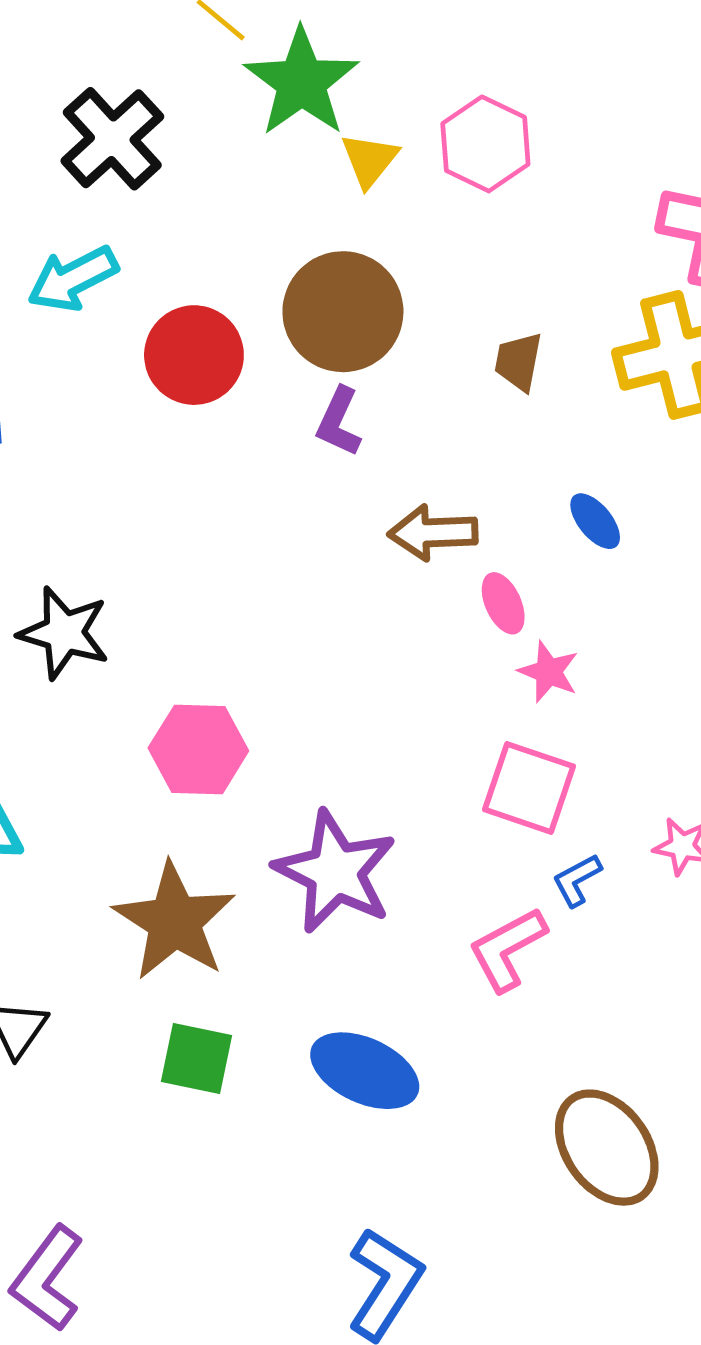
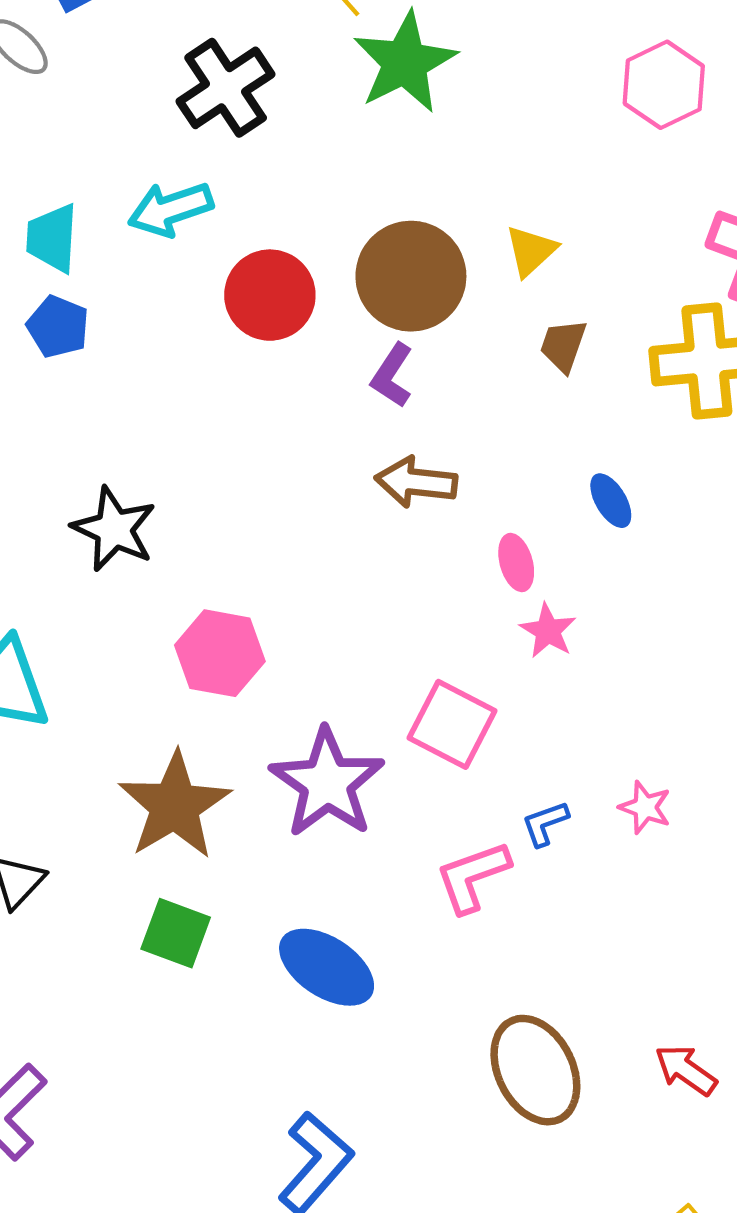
pink hexagon: (485, 144) -> (664, 85), moved
yellow triangle: (369, 160) -> (531, 251), moved
brown arrow: (433, 533) -> (416, 482), moved
pink square: (529, 788) -> (452, 724), moved

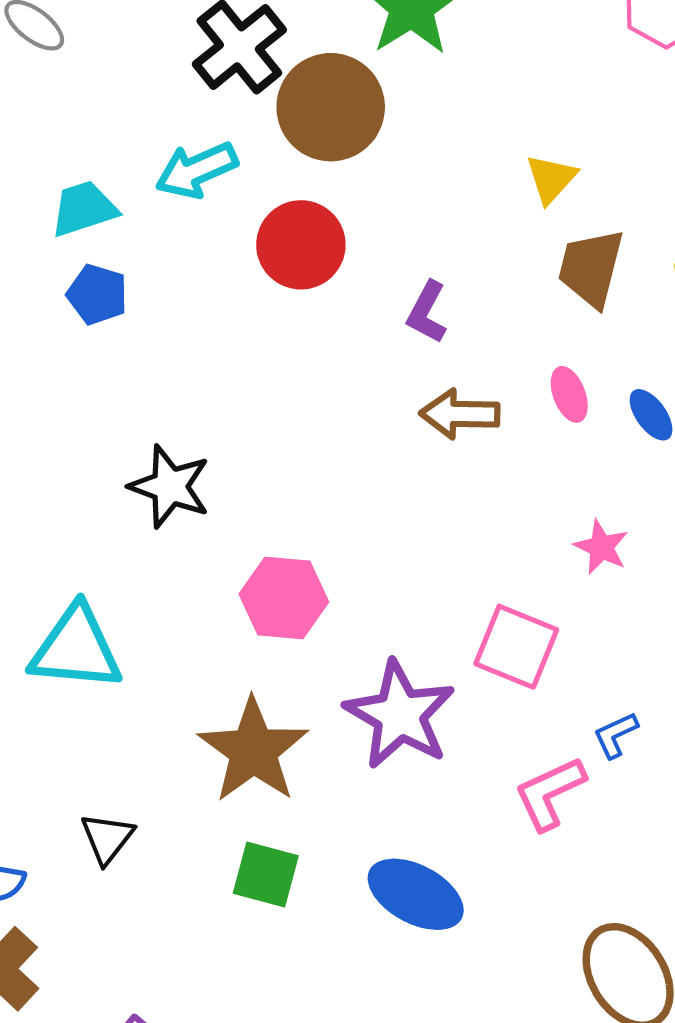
cyan trapezoid: (52, 238) -> (84, 209), turned 74
brown circle: (411, 276) -> (331, 107), moved
brown trapezoid: (563, 346) -> (591, 268), size x1.5
pink ellipse: (516, 563) -> (569, 394), moved

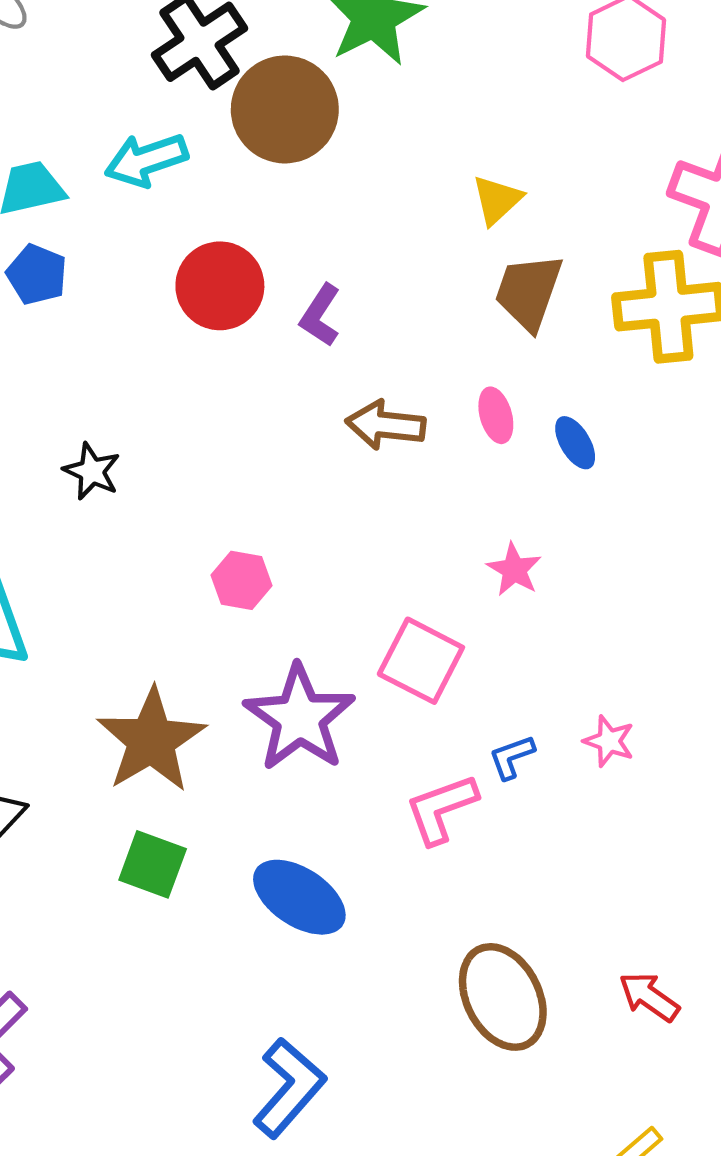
red circle: (301, 245) -> (220, 286), moved
purple L-shape: (427, 312) -> (320, 315), moved
black star: (170, 487) -> (92, 471), size x0.7
pink hexagon: (284, 598) -> (241, 580), moved, size x0.7

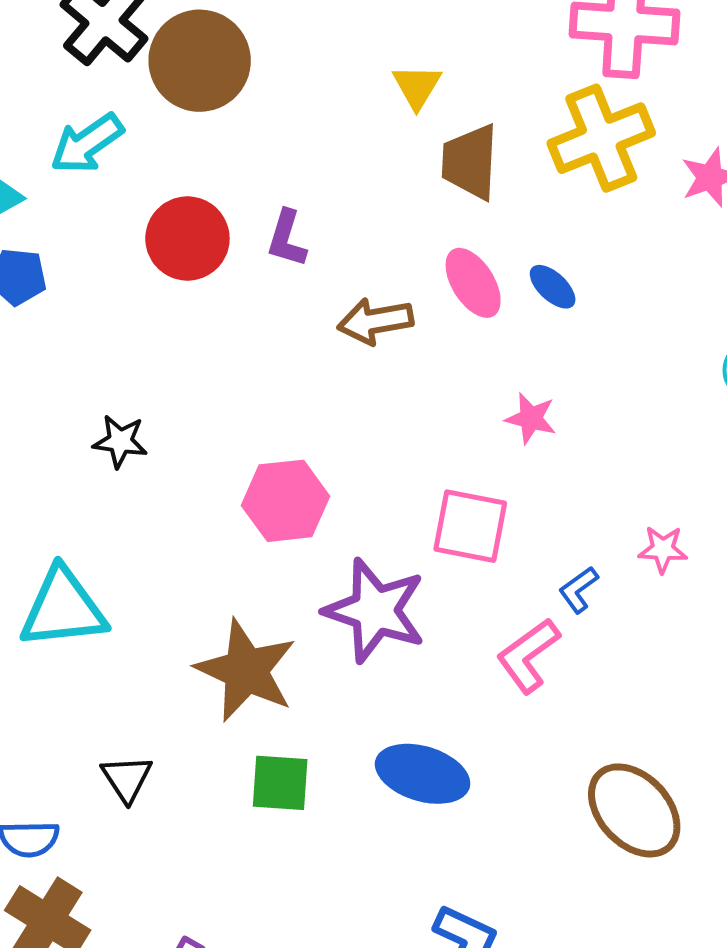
pink ellipse: (496, 415) -> (473, 283), size x1.4
pink hexagon: (241, 580) -> (286, 501), size x1.5

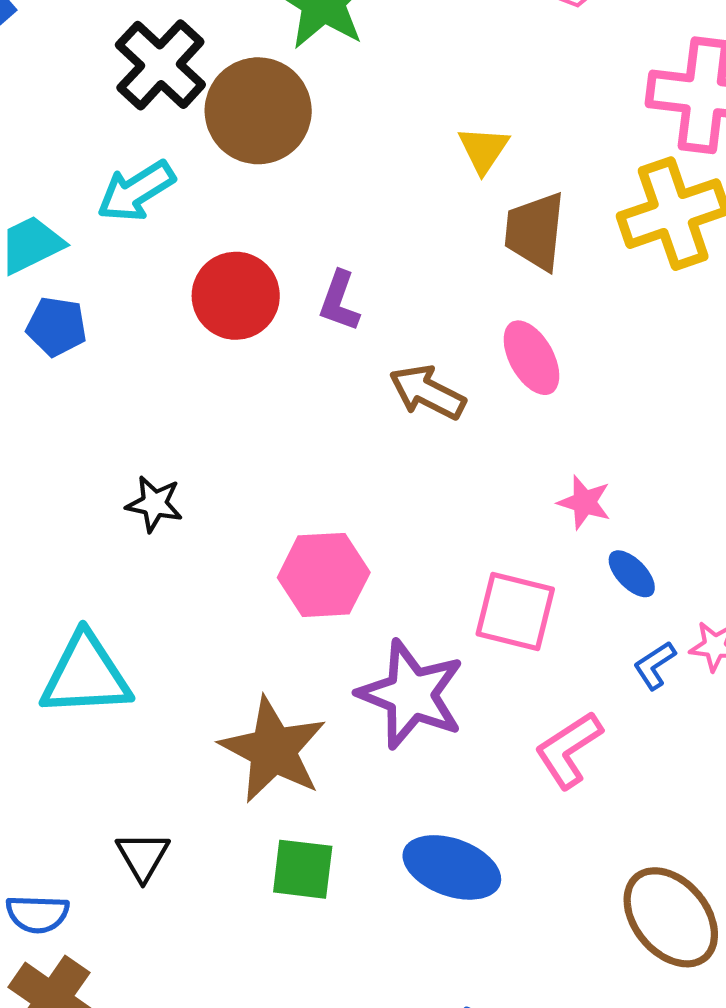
blue ellipse: (553, 287) -> (632, 574), moved
brown arrow: (375, 321) -> (427, 392), turned 34
blue L-shape: (578, 590) -> (655, 665), moved

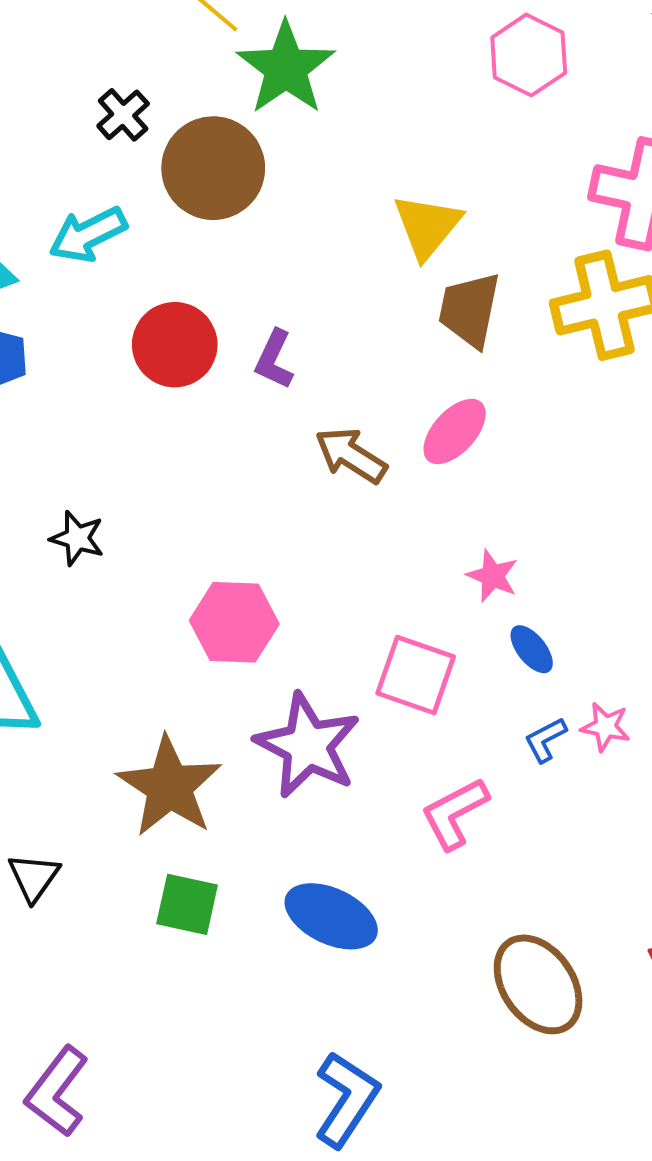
black cross: (160, 65) -> (123, 115), size x0.6
yellow triangle: (483, 150) -> (427, 226), size x1.4
pink ellipse: (531, 358) -> (455, 431), turned 66

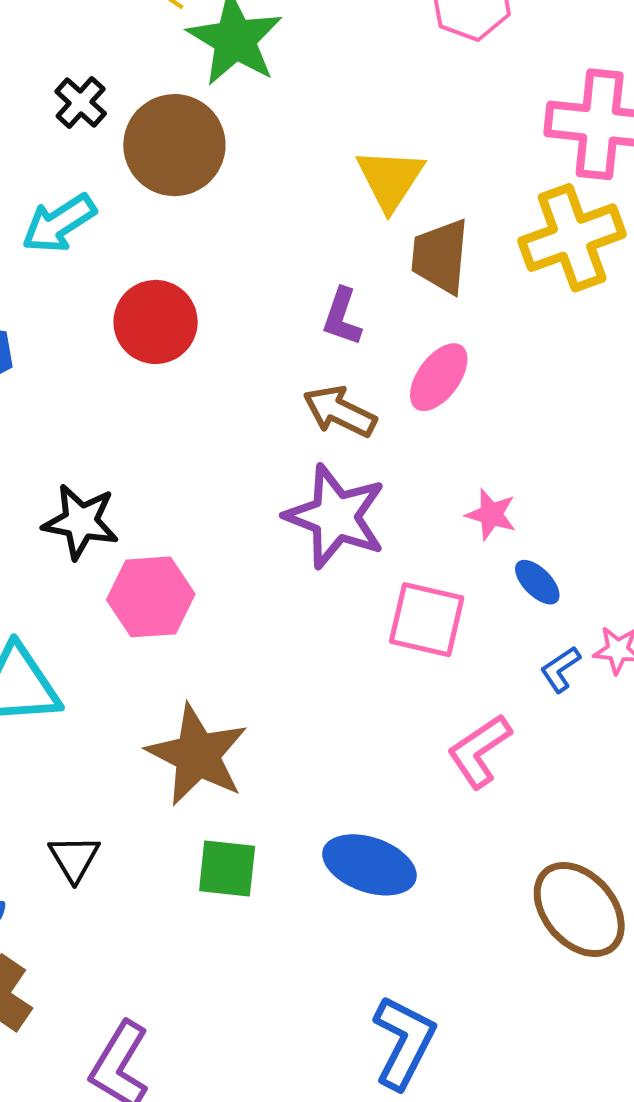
purple L-shape: (274, 359) -> (342, 317), moved
black star: (77, 538) -> (81, 522), size x1.4
pink hexagon: (234, 622) -> (151, 597), moved
purple star: (308, 746) -> (335, 516), moved

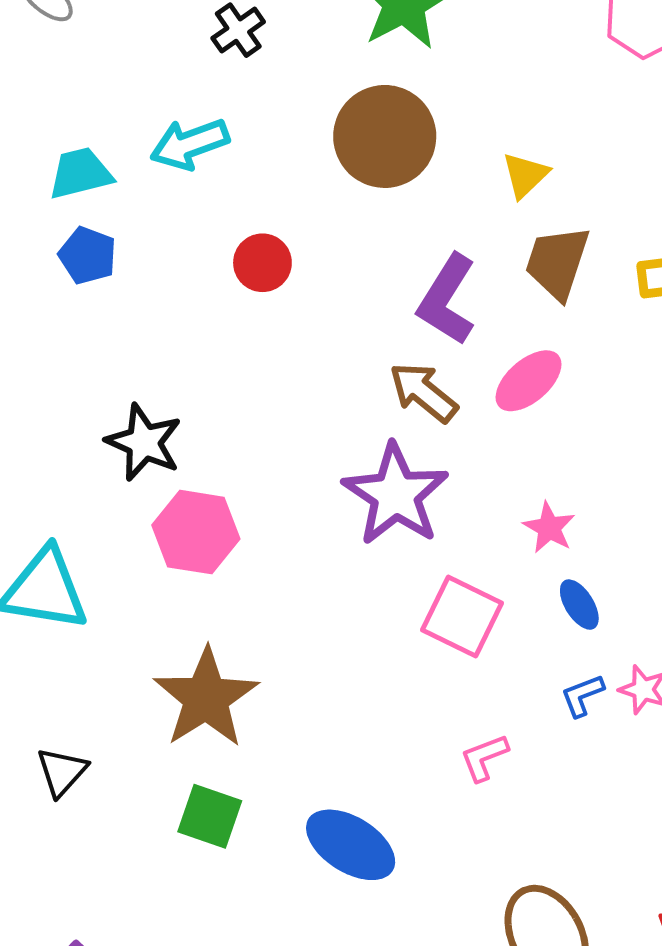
brown circle: (174, 145) -> (385, 136), moved
yellow triangle: (390, 179) -> (525, 175), size x0.7
purple L-shape: (342, 317) -> (447, 300), size x1.5
red circle: (156, 322) -> (262, 263), size x0.7
pink L-shape: (479, 751) -> (484, 758), size x0.7

